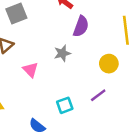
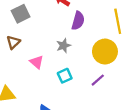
yellow circle: (109, 64) -> (105, 52), size x1.5
cyan square: (65, 105) -> (65, 76), moved

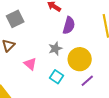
yellow circle: (105, 52) -> (80, 59), moved
cyan square: (65, 76) -> (56, 77), turned -32

